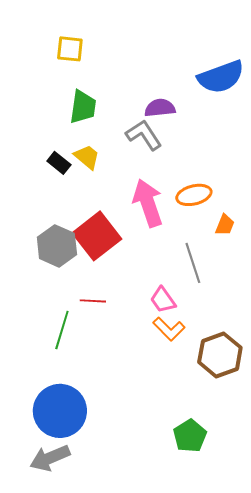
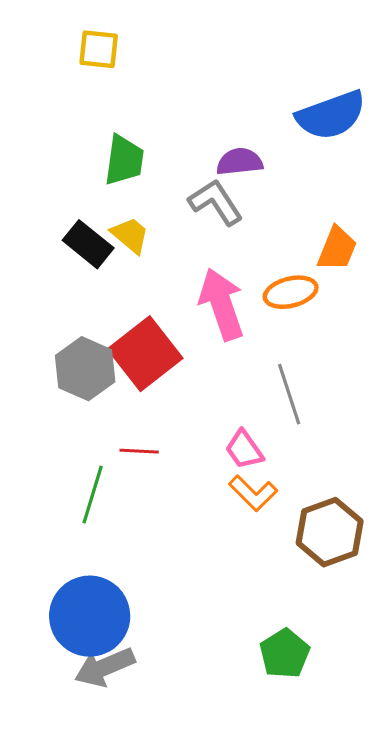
yellow square: (70, 49) -> (99, 49), moved
black rectangle: (59, 163) -> (88, 244), size x1.4
orange trapezoid: (225, 225) -> (337, 249), moved, size x1.4
gray arrow: (50, 458) -> (105, 667), moved

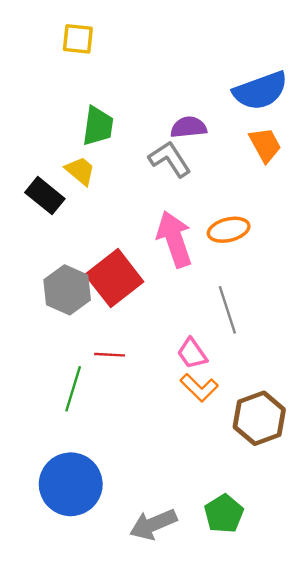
yellow trapezoid: (130, 235) -> (80, 171), moved
black rectangle: (88, 244) -> (45, 196), moved
orange trapezoid: (337, 249) -> (265, 145), moved, turned -51
gray arrow: (105, 667) -> (153, 524), moved

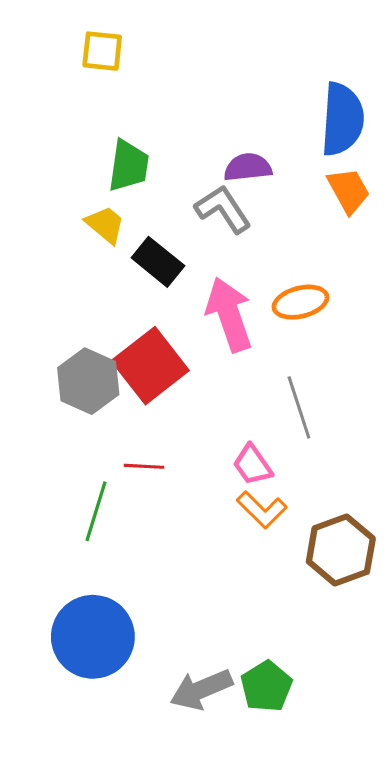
blue semicircle: (260, 91) -> (342, 119), turned -66
black rectangle: (45, 196) -> (158, 262), moved
green pentagon: (224, 514) -> (266, 686), moved

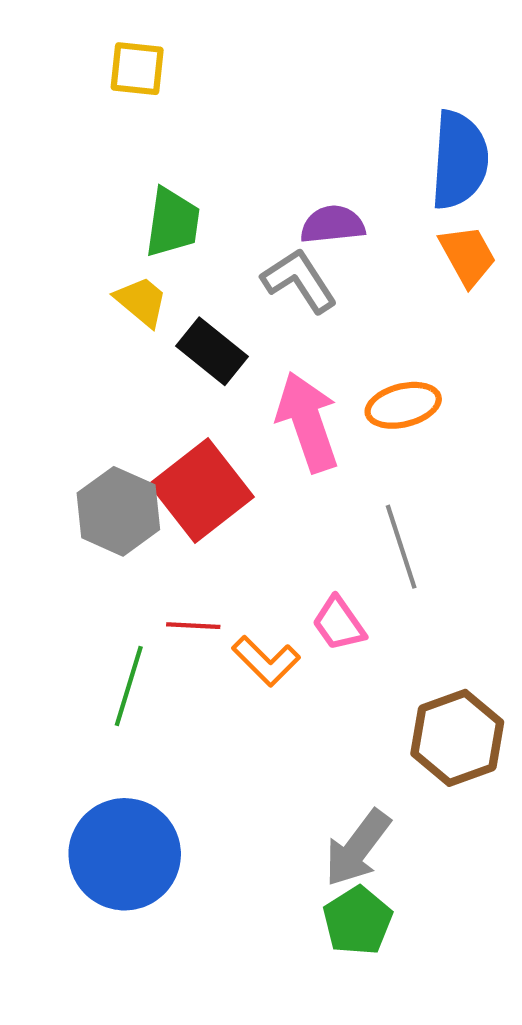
orange L-shape: (262, 510) -> (266, 661), moved
gray arrow: (201, 689) -> (357, 848), moved, turned -30

